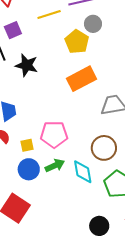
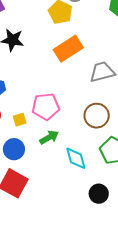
blue circle: (29, 169) -> (14, 149), moved
cyan diamond: (83, 172) -> (76, 158), moved

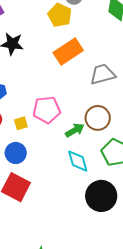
green arrow: (49, 137) -> (75, 130), moved
black circle: (99, 194) -> (101, 196), size x1.6

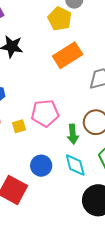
green arrow: (75, 130) -> (73, 134), turned 114
blue circle: (16, 153) -> (41, 166), moved

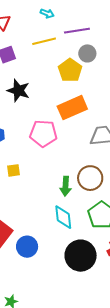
pink pentagon: (45, 113) -> (43, 133), moved
blue circle: (41, 166) -> (27, 247), moved

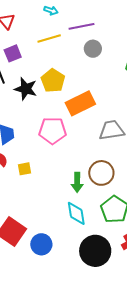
yellow pentagon: (70, 70) -> (53, 81), moved

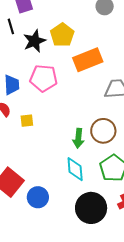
black star: (26, 89) -> (34, 41), turned 30
pink pentagon: (53, 131) -> (44, 78), moved

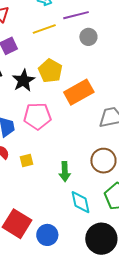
green arrow: (78, 138) -> (65, 172), moved

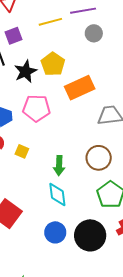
yellow square: (26, 160) -> (22, 151), turned 32
cyan diamond: (81, 202) -> (57, 195), moved
blue circle: (47, 235) -> (55, 232), moved

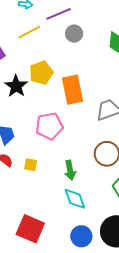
yellow pentagon: (53, 64) -> (41, 73), turned 30
orange rectangle: (80, 88) -> (73, 90), turned -64
pink pentagon: (36, 108) -> (49, 126), moved

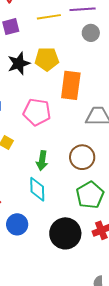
blue circle: (81, 236) -> (17, 224), moved

